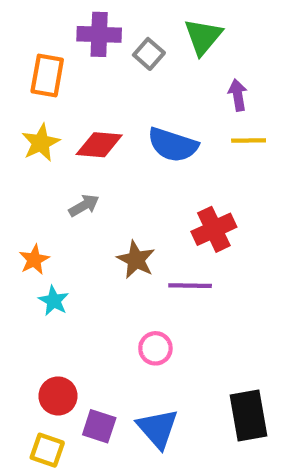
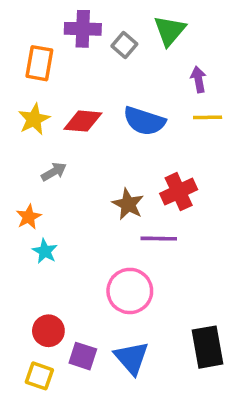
gray arrow: (84, 205) -> (54, 172), moved
brown star: (136, 260) -> (128, 204), moved
pink circle: (155, 348) -> (130, 291), size x1.6

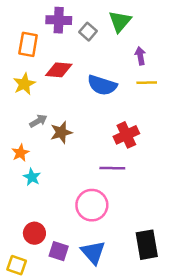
red diamond: (83, 121) -> (59, 70), moved
brown star: (128, 204) -> (61, 132), moved, turned 30
yellow square: (39, 376) -> (17, 265), moved

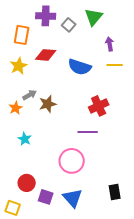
orange star: (20, 153) -> (16, 108), moved
black rectangle: (147, 245) -> (115, 192), size x0.7

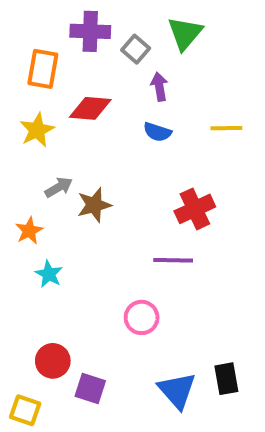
purple arrow: (110, 44) -> (159, 87), moved
blue semicircle: (80, 67) -> (157, 132), size x0.6
orange star: (16, 108) -> (29, 231), moved
pink circle: (72, 161) -> (142, 317), size x0.7
blue triangle: (73, 198) -> (177, 390), moved

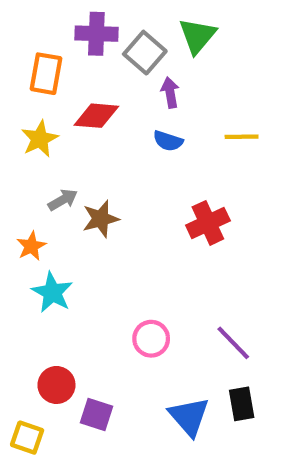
gray square: (136, 49) -> (145, 53), size x1.4
purple line: (173, 260) -> (233, 343), moved, turned 45
cyan star: (49, 274) -> (52, 292), size x1.4

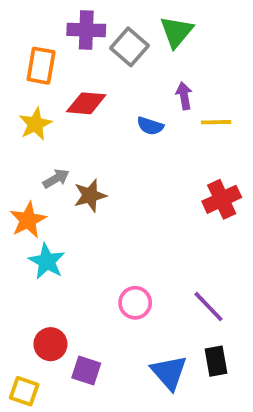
purple arrow: (170, 93) -> (184, 96), moved
red cross: (208, 223) -> (222, 199), moved
orange star: (31, 246) -> (28, 220), size x1.4

